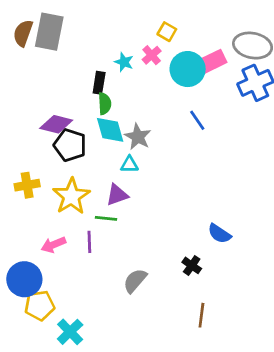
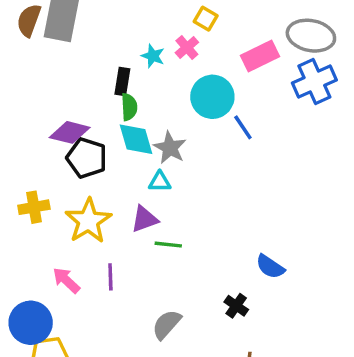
cyan circle: (188, 69) -> (212, 97), moved
green line: (106, 218) -> (168, 245), moved
pink arrow: (53, 245) -> (66, 280), turned 65

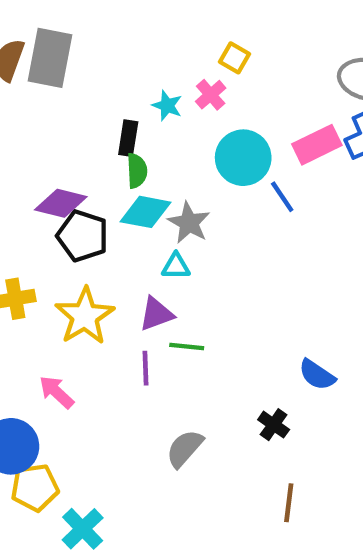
pink rectangle: (260, 56) -> (317, 145), moved
cyan diamond: (136, 139) -> (145, 212), turned -63
purple line: (110, 277) -> (145, 368), moved

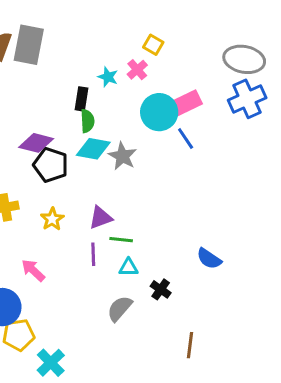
pink rectangle: (317, 145) -> (186, 103), moved
cyan triangle: (176, 266) -> (128, 267), moved
yellow star: (85, 316) -> (52, 219), size x0.6
black cross: (274, 425) -> (161, 289), moved

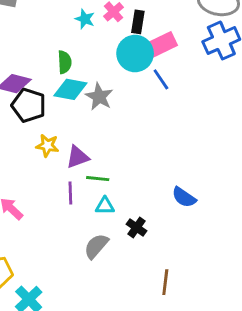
black rectangle: (82, 99) -> (138, 22), moved
yellow star: (52, 219) -> (47, 146), moved, turned -30

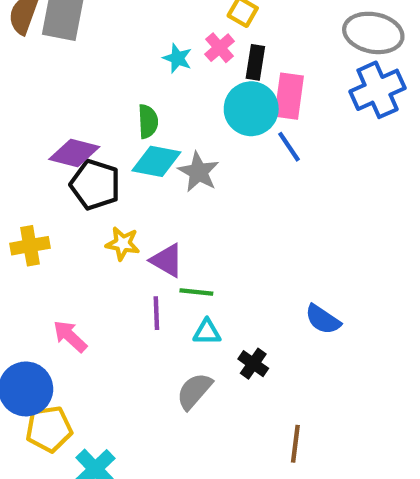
pink rectangle: (161, 45) -> (289, 96), turned -56
purple triangle: (78, 157) -> (167, 260), turned 50

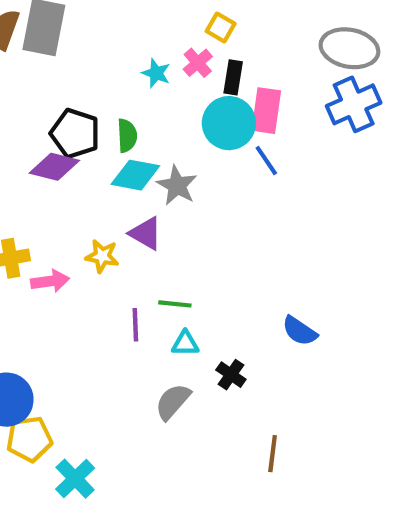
black pentagon: (95, 185) -> (75, 133), moved
purple triangle: (167, 260) -> (146, 233), moved
pink arrow: (70, 336) -> (50, 281), moved, turned 129

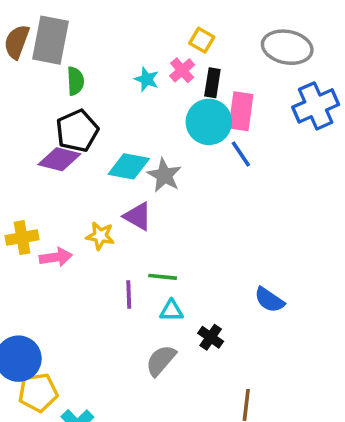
gray ellipse: (349, 48) -> (287, 47), moved
black pentagon: (75, 133) -> (77, 131), turned 30
green semicircle: (127, 136) -> (75, 81), moved

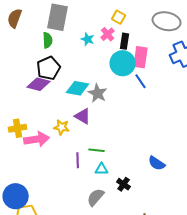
gray rectangle: (50, 40) -> (58, 17), moved
pink arrow: (56, 257) -> (37, 139), size x1.4

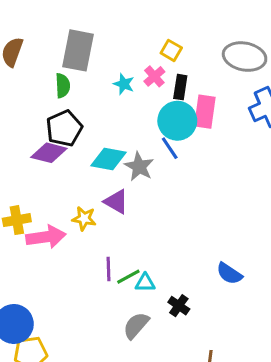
blue line: (141, 81) -> (170, 148), moved
green line: (97, 150) -> (128, 277), moved, turned -35

